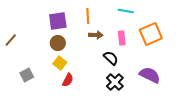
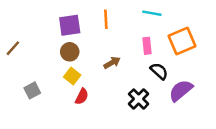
brown arrow: (96, 35) -> (112, 63), moved, turned -32
black semicircle: (111, 58) -> (159, 71), moved
purple semicircle: (150, 75) -> (181, 90), turned -65

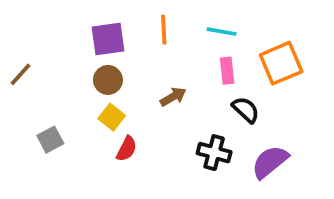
cyan line: (152, 13) -> (222, 32), moved
purple semicircle: (181, 90) -> (270, 162), moved
black cross: (139, 99) -> (214, 153), turned -30

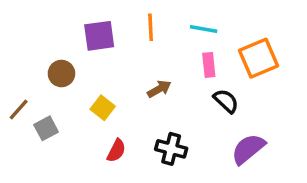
brown line: (20, 74) -> (19, 109), moved
brown circle: (108, 80) -> (61, 74), moved
red semicircle: (127, 149) -> (116, 151), moved
black cross: (214, 153) -> (171, 149), moved

